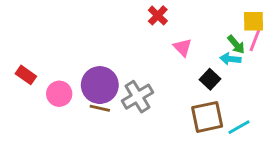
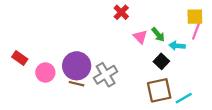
green arrow: (236, 44) -> (158, 35), moved

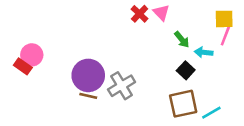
pink triangle: (140, 37) -> (161, 13), moved
pink circle: (45, 72) -> (32, 55), moved

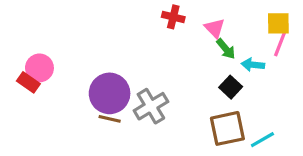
pink triangle: (161, 13) -> (215, 28), moved
red cross: (140, 14) -> (173, 17), turned -30

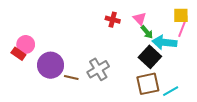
red cross: (173, 17) -> (113, 20), moved
cyan arrow: (253, 65) -> (164, 42), size x1.6
black square: (231, 87) -> (150, 57), size x1.5
purple circle: (110, 93) -> (51, 65), moved

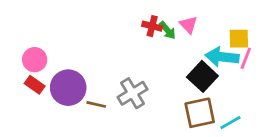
yellow square: (181, 15) -> (239, 39), moved
pink line: (182, 29) -> (246, 58), moved
green arrow: (147, 32) -> (167, 30), moved
red rectangle: (18, 54) -> (35, 85), moved

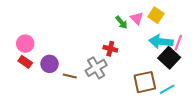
red cross: (152, 26) -> (110, 49), moved
yellow square: (239, 39) -> (156, 15), moved, turned 35
black square: (202, 76) -> (169, 58), moved
purple circle: (68, 88) -> (50, 64), size x0.7

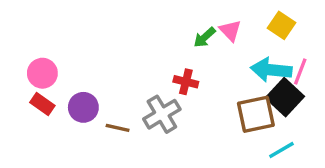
yellow square: (156, 15) -> (281, 25), moved
green arrow: (122, 22) -> (205, 37), turned 88
brown square: (145, 82) -> (256, 114), moved

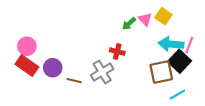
yellow square: (281, 25) -> (163, 16), moved
red rectangle: (42, 104) -> (27, 66), size x1.5

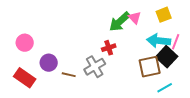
yellow square: (163, 16) -> (164, 15), moved, turned 35
green arrow: (129, 24) -> (120, 22), size x1.6
red cross: (117, 52) -> (109, 48), turned -32
red rectangle: (27, 66) -> (25, 78), moved

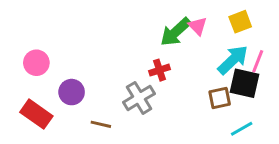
cyan arrow: (159, 41) -> (233, 60), turned 130
black square: (167, 57) -> (245, 83), turned -30
brown square: (150, 67) -> (220, 98), size x0.7
brown line: (69, 75) -> (101, 124), moved

